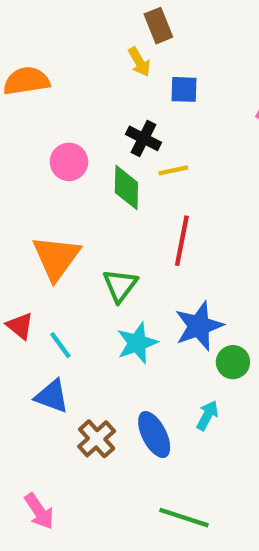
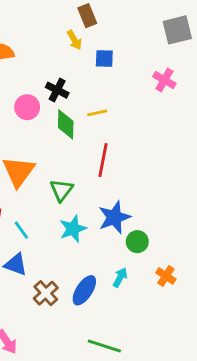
black cross: (143, 138) -> (57, 90), moved
blue ellipse: (154, 435) -> (84, 290), turned 60

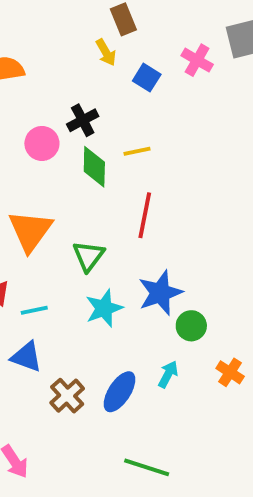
blue square: (104, 59) -> (147, 78), turned 30
pink cross: (164, 80) -> (197, 60), moved
black cross: (57, 90) -> (83, 120), turned 35
cyan line: (21, 230) -> (34, 310), turned -66

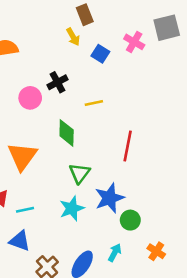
green diamond: (94, 167) -> (67, 133), moved
red line: (145, 215) -> (128, 146), moved
green triangle: (88, 256) -> (80, 173), moved

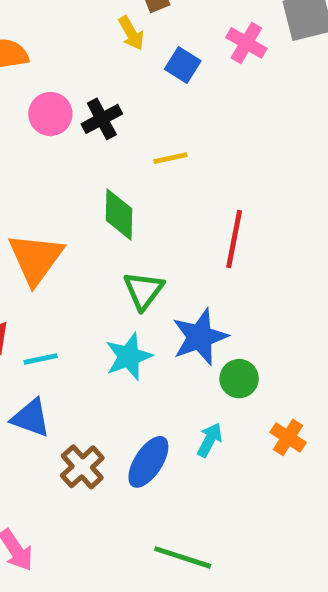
pink circle: (30, 98) -> (50, 114), moved

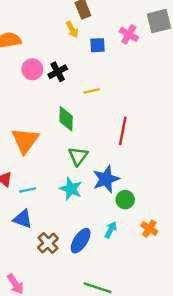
blue square: (183, 65) -> (97, 45), turned -35
cyan star: (129, 357) -> (71, 189), turned -30

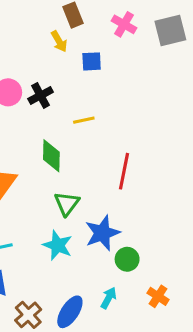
pink cross: (129, 34) -> (124, 24), moved

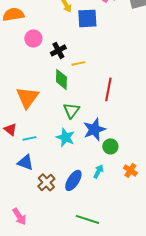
blue square: (92, 61) -> (87, 18), size x1.5
black cross: (41, 95) -> (58, 50), moved
yellow line: (84, 120) -> (78, 63), moved

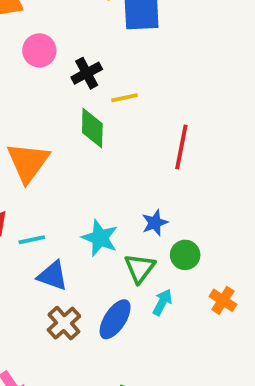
green triangle: (71, 110) -> (140, 268), moved
blue star: (94, 129) -> (155, 223), size x0.6
blue triangle: (25, 162) -> (53, 276), moved

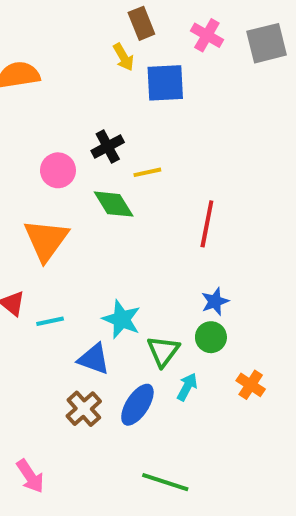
pink circle: (39, 50) -> (58, 170), moved
green diamond: (92, 128) -> (114, 204), turned -33
blue star: (155, 223) -> (215, 301), moved
blue triangle: (53, 276) -> (94, 359), moved

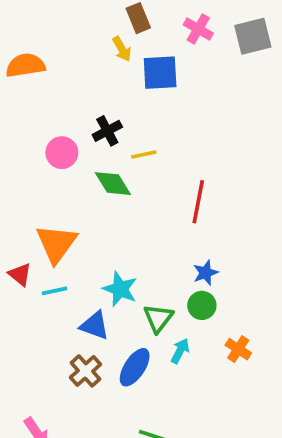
orange triangle: (46, 240) -> (56, 244), moved

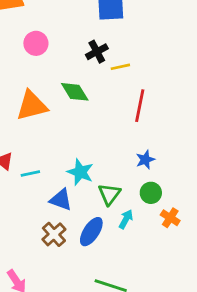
black cross: (107, 131) -> (97, 52), moved
pink circle: (62, 153) -> (36, 43), moved
yellow line: (144, 154) -> (120, 67), moved
orange triangle: (56, 244) -> (32, 106), moved, turned 40
green circle: (202, 305) -> (151, 193), moved

